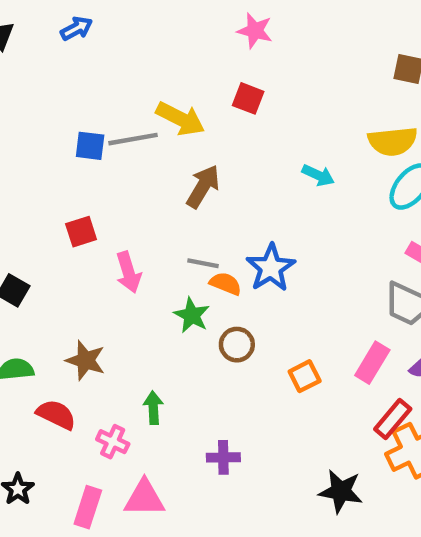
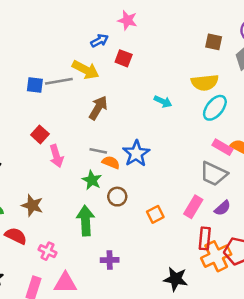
blue arrow: (77, 28) -> (99, 41), moved
red square: (81, 232) -> (40, 134), moved, turned -30
green arrow: (153, 408) -> (86, 221), moved, size x1.6
red rectangle: (393, 419) -> (205, 238), turned -35

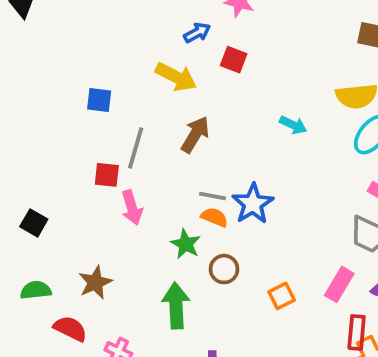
gray line: (59, 81) -> (136, 148), moved, turned -64
red square: (40, 134) -> (107, 175), turned -36
gray line: (98, 151) -> (212, 196), moved
brown star: (32, 205) -> (95, 282), turned 30

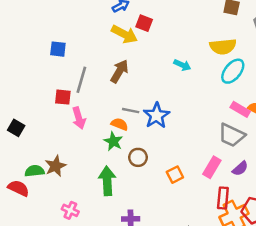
yellow arrow: (176, 77) -> (124, 34), moved
orange semicircle: (214, 217) -> (120, 124), moved
green semicircle: (36, 290) -> (35, 171), moved
red semicircle: (70, 329) -> (19, 188), moved

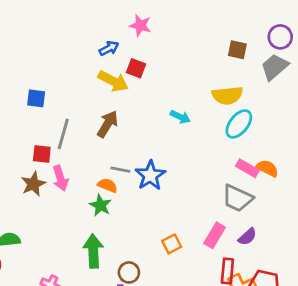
brown circle: (138, 157) -> (129, 272), moved
brown star: (55, 166) -> (33, 184), moved

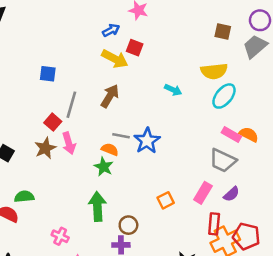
red square: (42, 154) -> (53, 122), turned 35

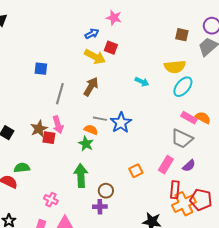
red square: (53, 122) -> (49, 138), moved, turned -32

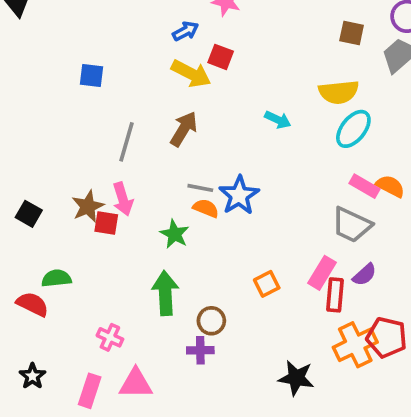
blue square: (41, 69) -> (91, 75), moved
orange semicircle: (91, 130) -> (206, 208), moved
red rectangle: (175, 190) -> (335, 295), moved

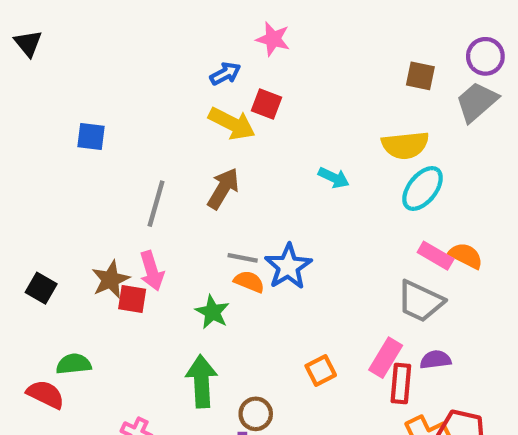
blue square: (91, 75) -> (91, 137), moved
purple semicircle: (364, 275) -> (436, 360), turned -145

